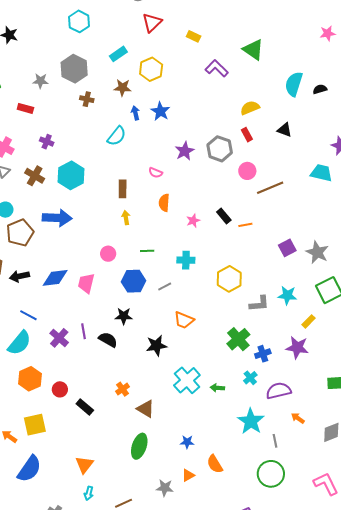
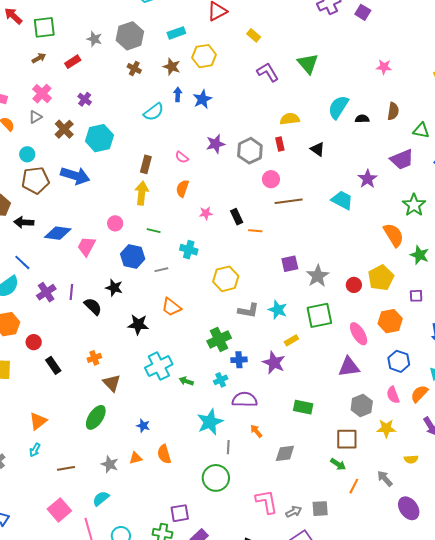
red rectangle: (25, 108) -> (73, 62), turned -63
yellow arrow: (126, 218) -> (142, 193), size x1.6

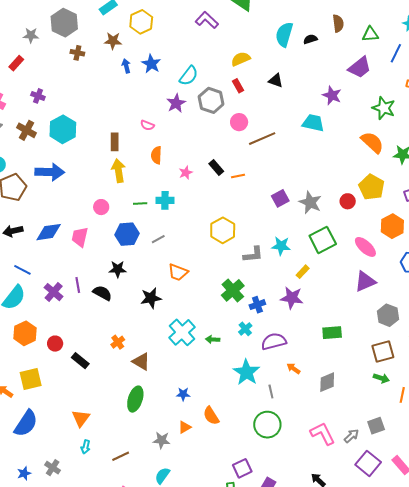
cyan semicircle: (154, 112) -> (189, 76), moved
cyan cross: (189, 250) -> (165, 200), moved

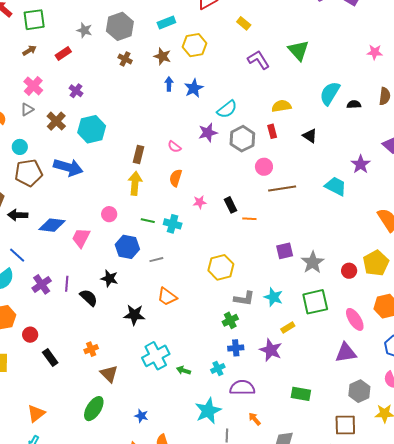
green cross: (233, 290) -> (230, 320), moved, size x0.7

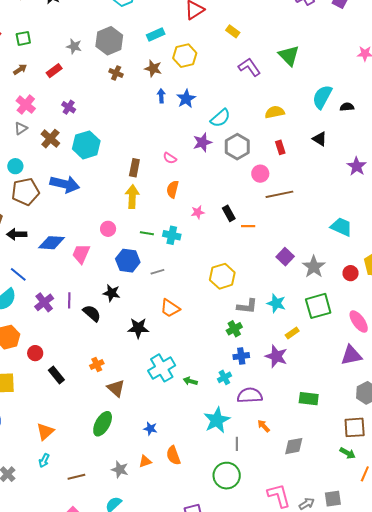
green square: (34, 20) -> (23, 38), size x0.7
red rectangle: (272, 131) -> (280, 147), moved
black triangle: (310, 136) -> (320, 139), moved
cyan trapezoid: (336, 186) -> (341, 227), moved
purple square: (285, 251) -> (285, 257), turned -30

